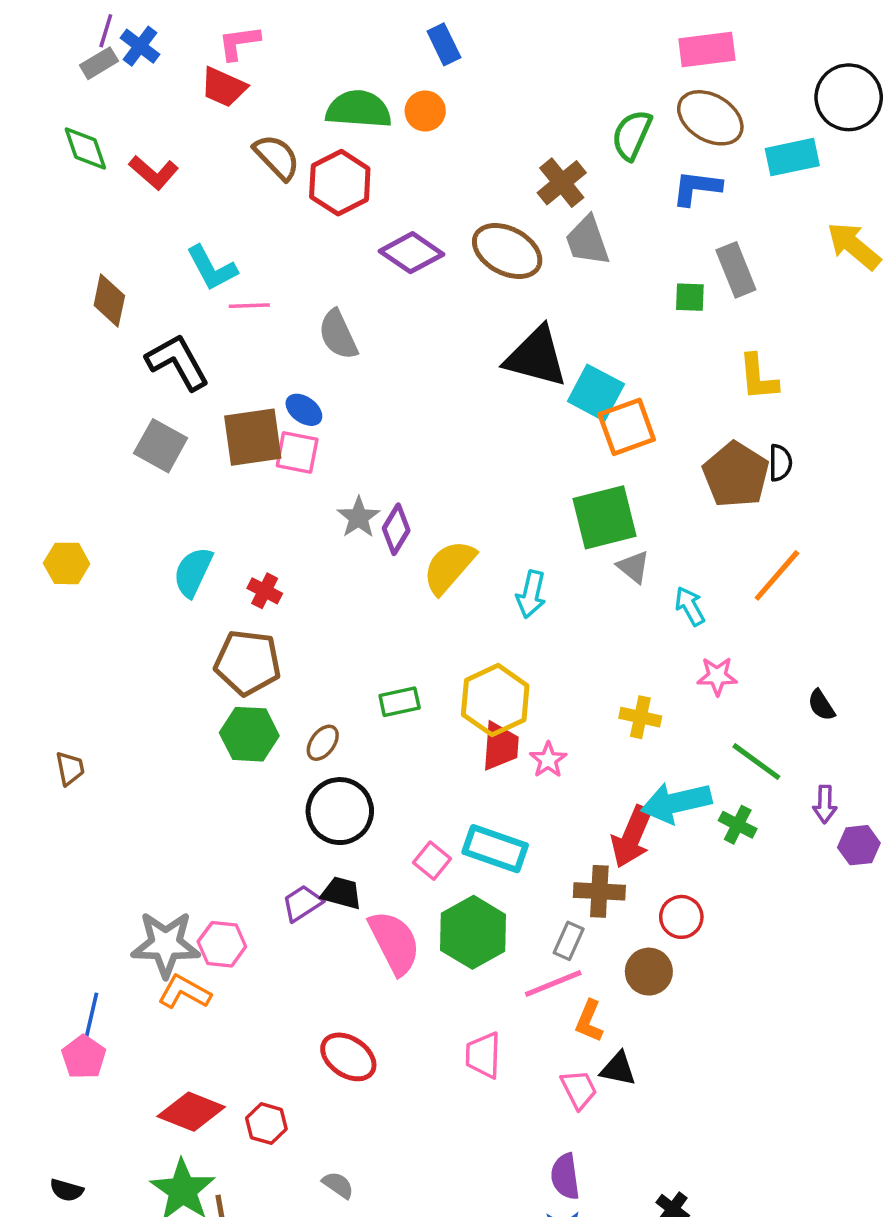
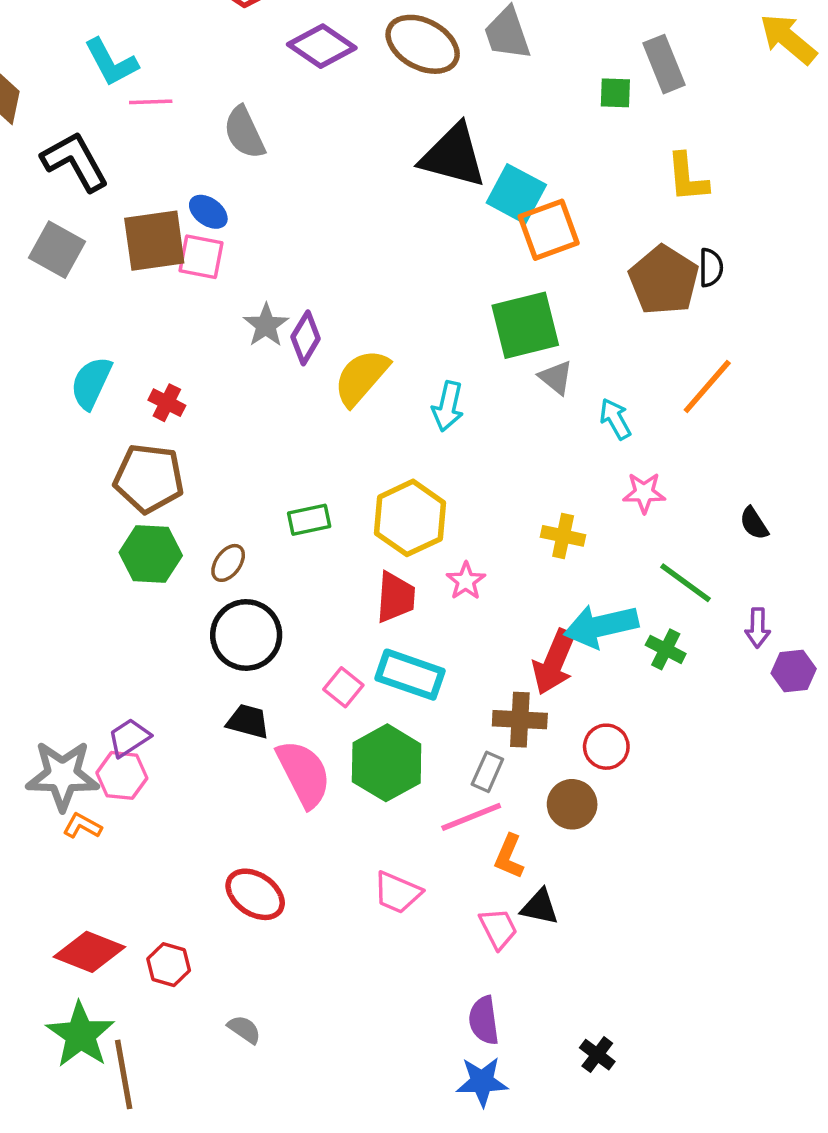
red trapezoid: (500, 746) -> (396, 597), moved
purple trapezoid: (302, 903) -> (129, 738), moved
orange L-shape: (184, 992) -> (82, 826), size x0.7
pink trapezoid: (483, 1055) -> (397, 893), turned -69

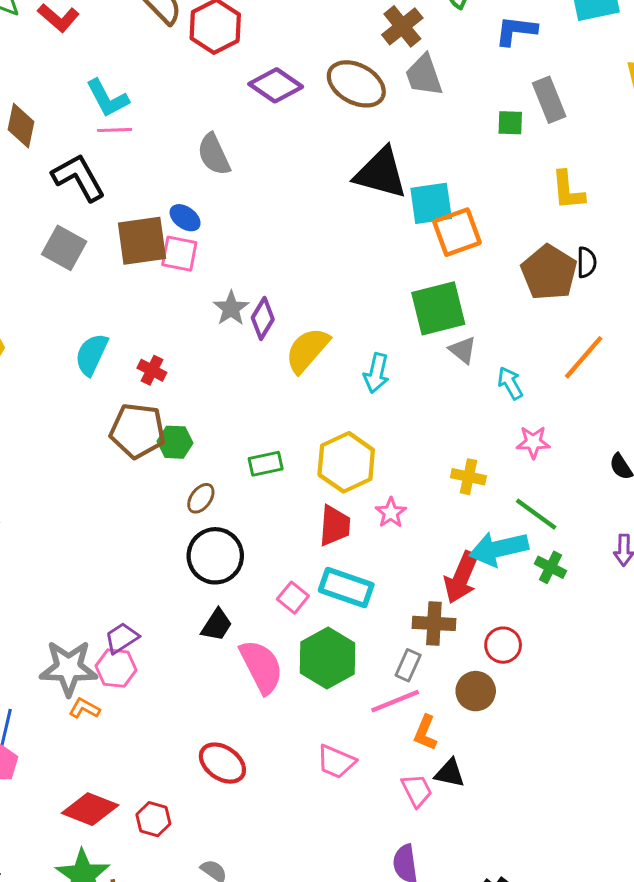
pink line: (151, 102) -> (115, 130), moved
cyan square: (516, 194) -> (431, 203), turned -36
green hexagon: (151, 554) -> (175, 442), moved, size x0.7
green line: (686, 583) -> (536, 514), moved
black trapezoid: (248, 721) -> (217, 625), turned 108

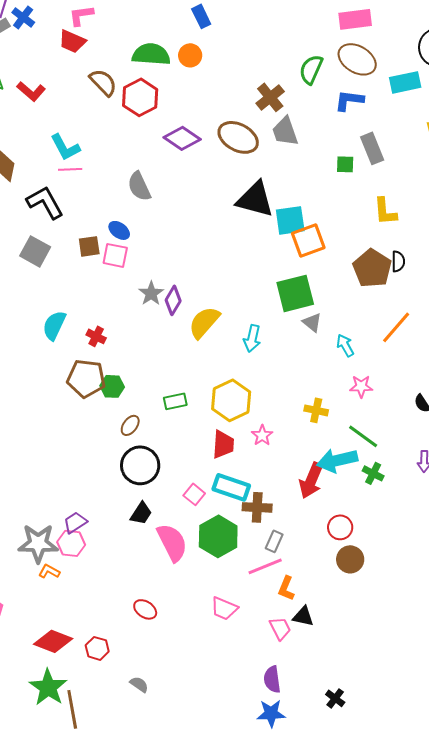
brown square: (142, 241) -> (89, 246), size x0.6
brown cross: (434, 623) -> (257, 507), moved
brown circle: (476, 691) -> (350, 559), moved
red ellipse: (222, 763) -> (145, 609), size x0.7

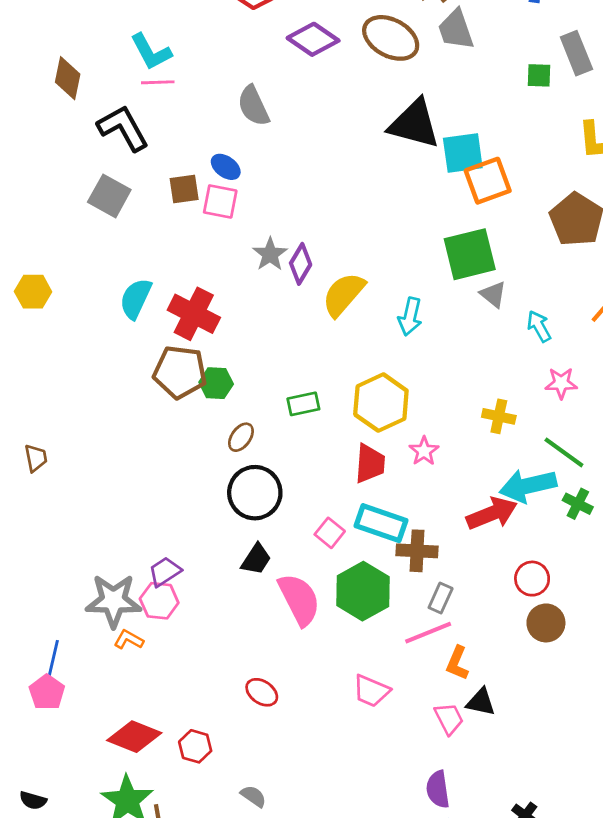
red cross: (96, 336) -> (194, 314), size x1.8
red arrow: (311, 480) -> (492, 513), turned -135

